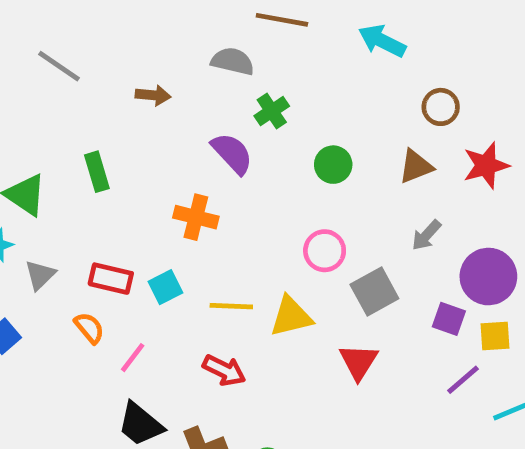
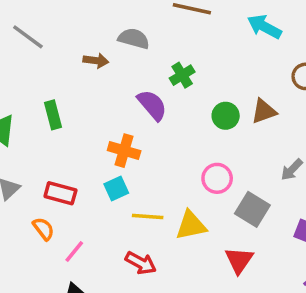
gray semicircle: (233, 61) -> (134, 38), moved
brown triangle: (416, 166) -> (264, 111), moved
cyan square: (165, 287) -> (116, 188), moved
gray square: (374, 292) -> (252, 209), turned -32

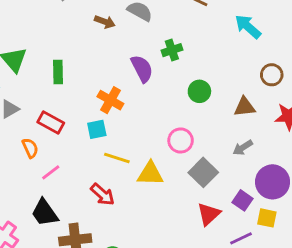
brown triangle: (264, 111) -> (245, 107), moved
green rectangle: (53, 115) -> (58, 72), moved
red triangle: (239, 260) -> (209, 214), moved

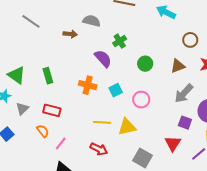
cyan square: (97, 129) -> (116, 90), moved
gray arrow: (243, 148) -> (184, 93), size x1.5
gray square: (203, 172) -> (143, 158), moved
purple square: (243, 200) -> (185, 123), moved

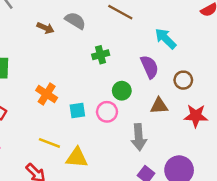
purple semicircle: (103, 59) -> (149, 67), moved
gray arrow: (184, 93) -> (139, 137), moved, turned -65
pink circle: (141, 100) -> (107, 112), moved

